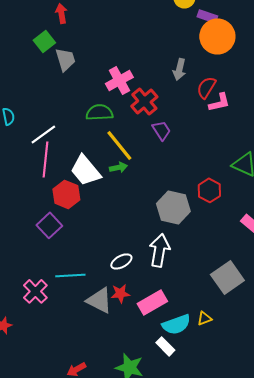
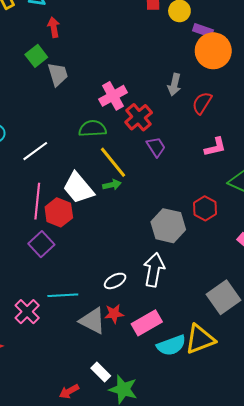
pink L-shape: (219, 102) -> (215, 147), moved
pink line: (45, 159) -> (37, 201), moved
yellow triangle: (204, 318) -> (200, 339), size x2.0
white rectangle: (165, 346) -> (101, 372), moved

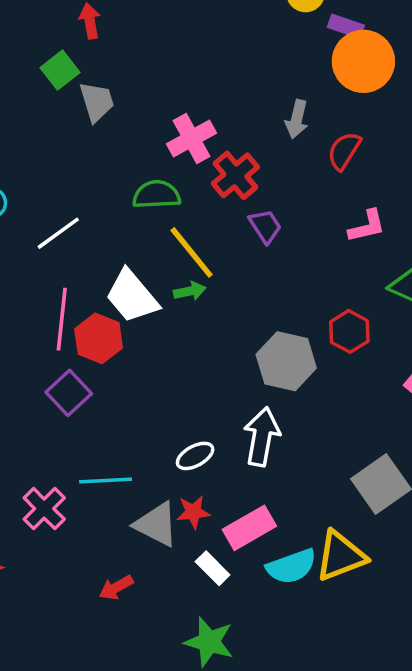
white rectangle: (101, 372) -> (213, 568), moved
red arrow: (69, 391) -> (116, 587), moved

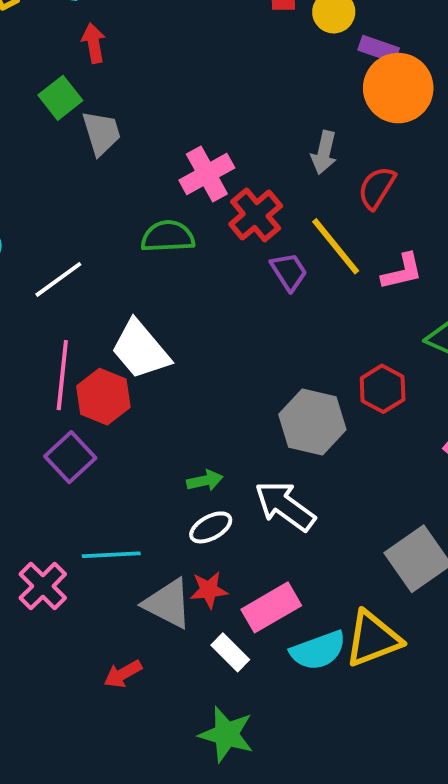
yellow line: (192, 252) -> (336, 246), moved
green arrow: (190, 291) -> (205, 481), moved
white arrow: (262, 437) -> (285, 506), turned -64

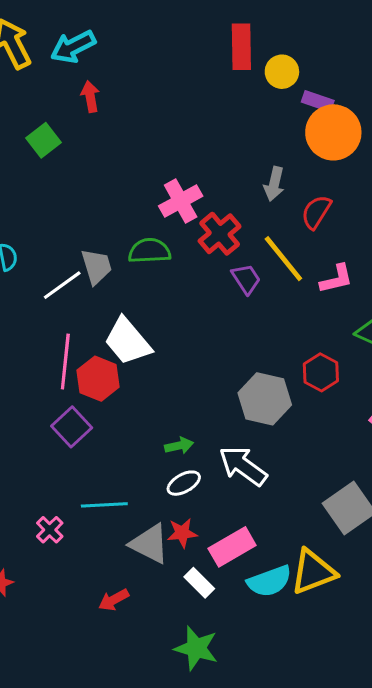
green square: (60, 98) -> (44, 140), moved
gray trapezoid: (101, 133) -> (96, 266), moved
pink cross: (43, 586) -> (50, 530), size x0.7

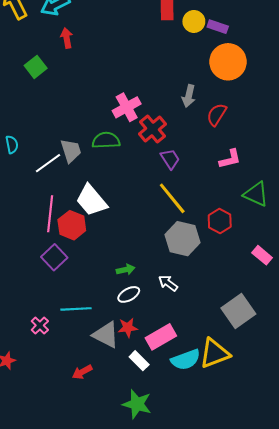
purple rectangle: (318, 101) -> (218, 27), moved
yellow line: (283, 259) -> (172, 198), moved
white arrow: (243, 466) -> (168, 283), size x0.6

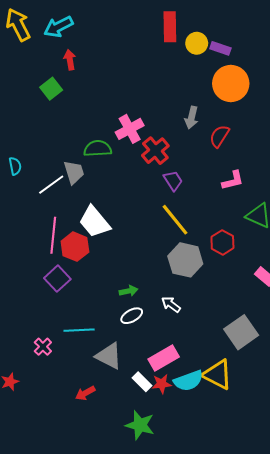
green square: (36, 67) -> (51, 89), moved
green semicircle: (106, 140) -> (98, 149), moved
red star: (128, 328) -> (162, 384), moved
yellow triangle: (215, 353) -> (217, 375), turned 48

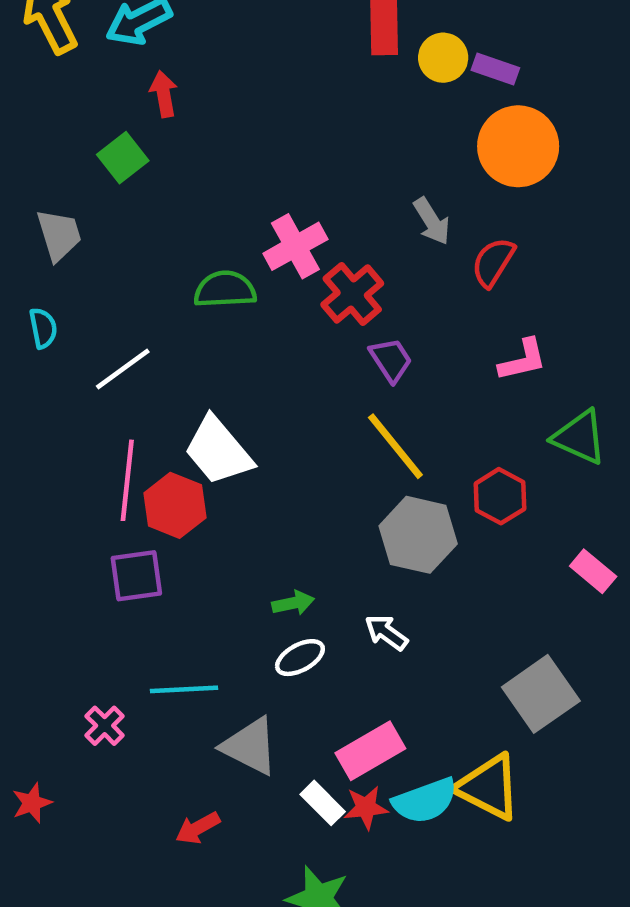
gray arrow: (192, 118) -> (432, 221), turned -45
gray trapezoid: (74, 172) -> (59, 235), moved
purple square: (57, 279) -> (136, 576), turned 35

